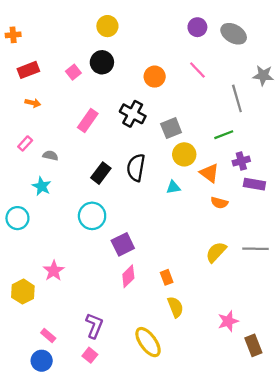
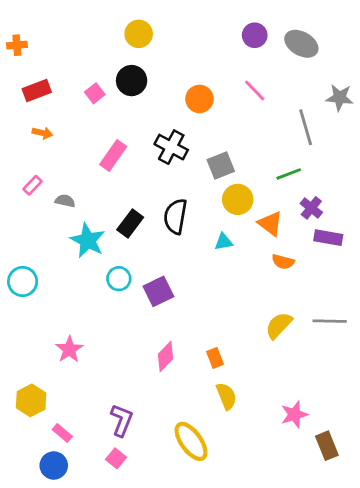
purple cross: (241, 161) -> (311, 208), turned -35
cyan star: (42, 186) -> (88, 240), moved, size x1.4
cyan circle: (92, 216) -> (119, 279), size x0.7
purple square: (123, 244) -> (158, 291), moved
yellow hexagon: (23, 292) -> (31, 400), moved

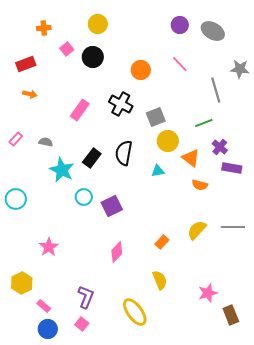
orange cross: (17, 45) -> (44, 28), moved
pink square: (95, 93) -> (67, 49), moved
pink rectangle: (32, 185) -> (16, 139), moved
orange rectangle: (215, 358) -> (162, 242), moved, turned 64
blue circle: (54, 465) -> (48, 329), moved

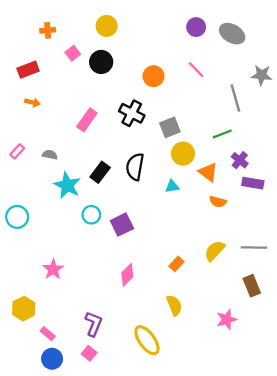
brown rectangle: (231, 315) -> (252, 286), moved

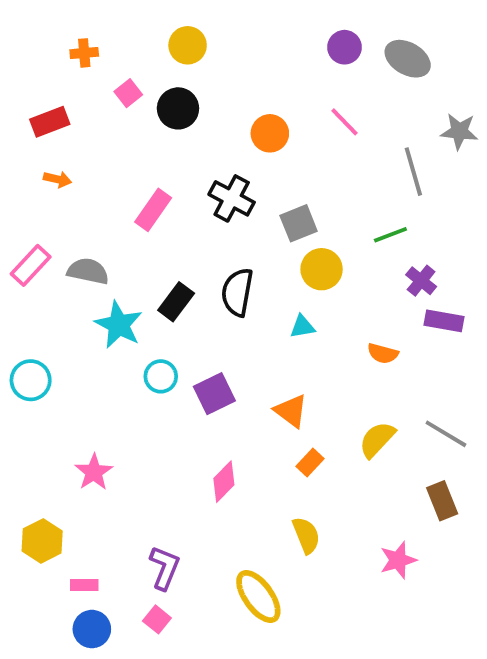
pink rectangle: (17, 151) -> (31, 265), size x1.5
gray semicircle: (50, 155) -> (88, 271), size x1.5
orange triangle: (208, 172) -> (291, 411), moved
gray line: (254, 247) -> (446, 434), turned 30
pink rectangle: (48, 334) -> (84, 585), turned -40

